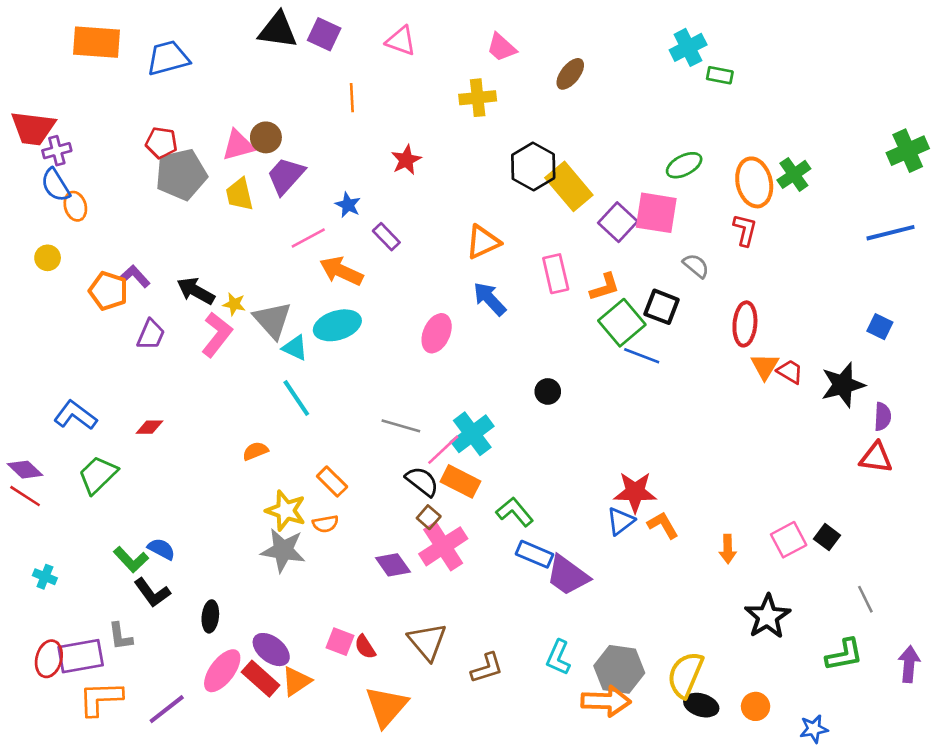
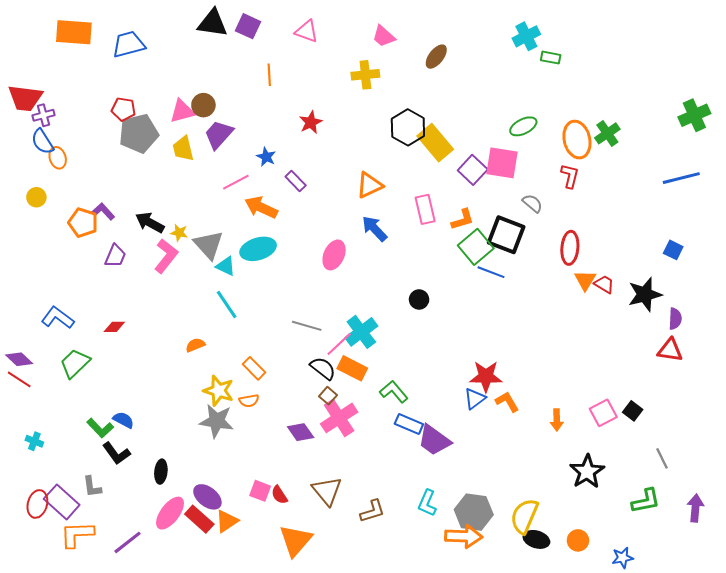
black square: (662, 307) -> (506, 235), size x1.4
purple rectangle: (81, 656) -> (62, 502), turned 52

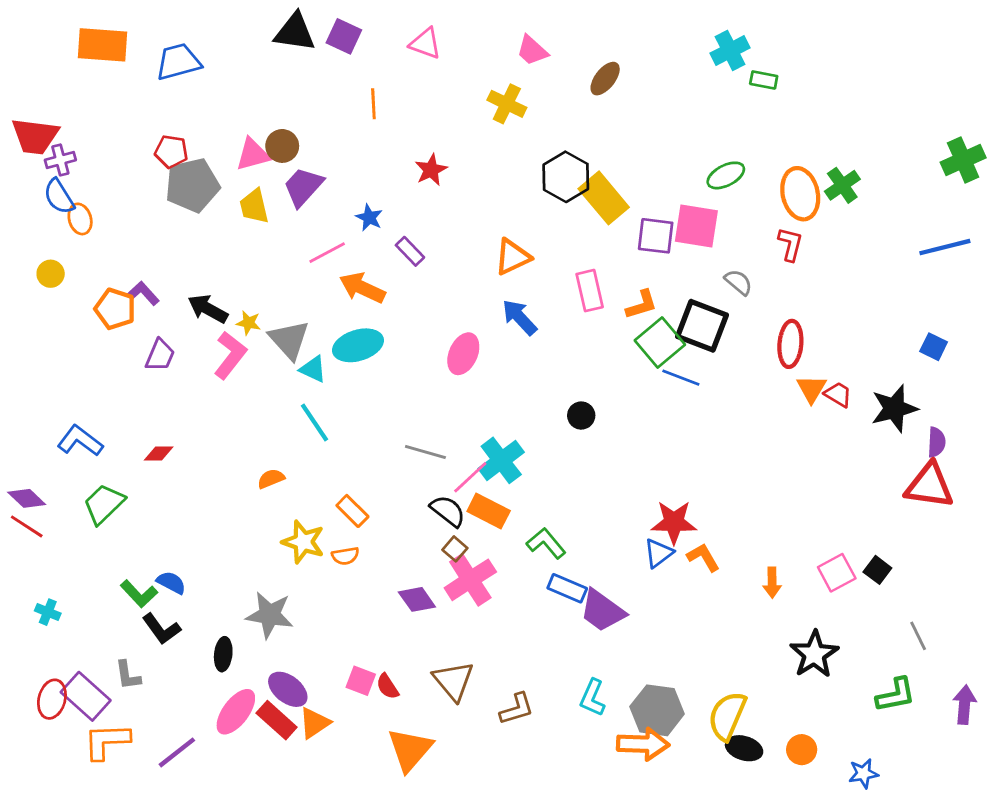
yellow cross: (365, 75) -> (507, 104), turned 32
purple square: (473, 170) -> (656, 236), turned -36
red triangle: (670, 350) -> (929, 486), size x1.4
gray star: (217, 421) -> (270, 615), moved

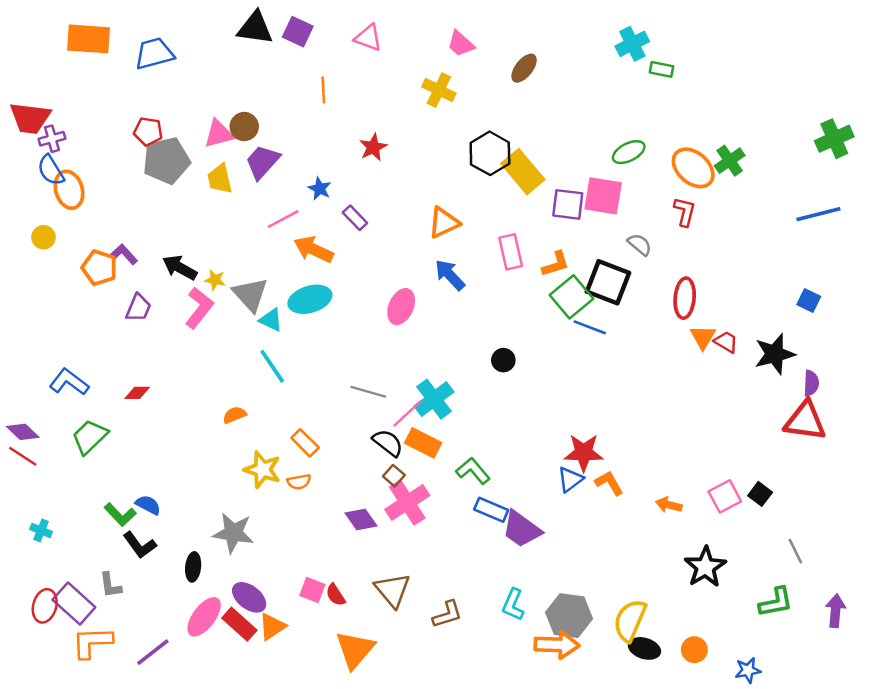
orange ellipse: (800, 194) -> (693, 168), turned -36
orange ellipse: (80, 219) -> (69, 190), size x1.4
orange arrow: (772, 583) -> (669, 505), turned 105

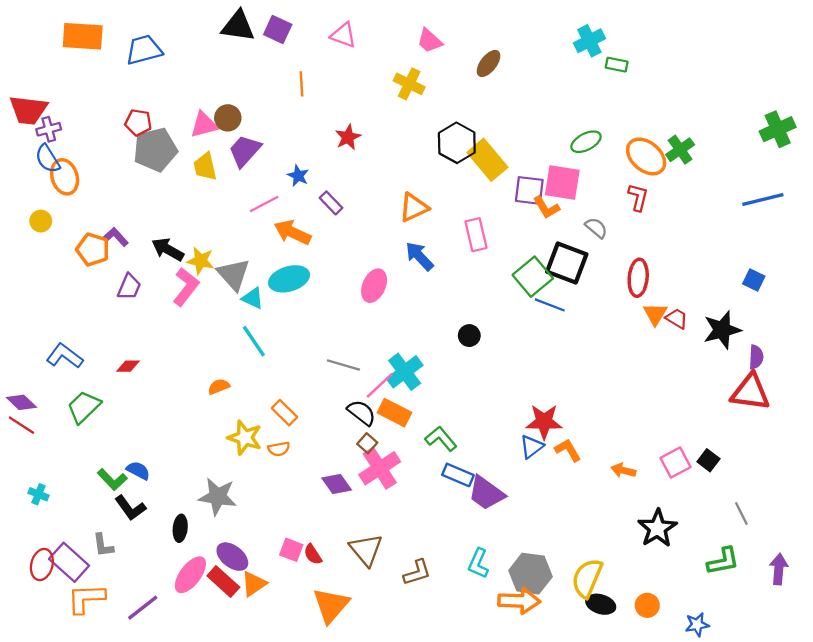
orange L-shape: (556, 264) -> (546, 207), moved, turned 76
yellow star: (215, 280) -> (201, 261), size x1.4

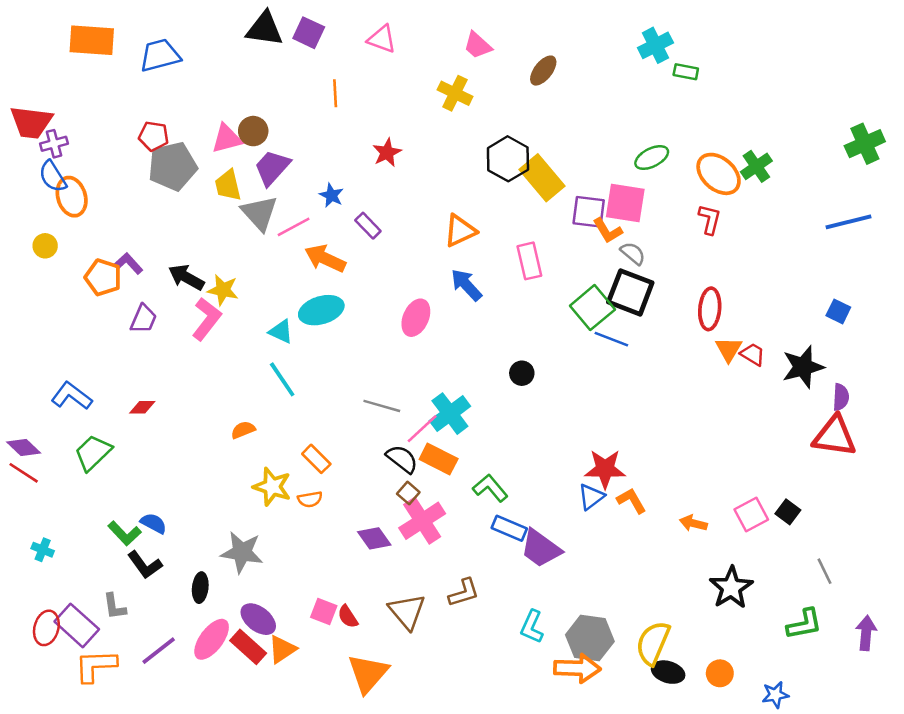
gray semicircle: (596, 228) -> (633, 253), moved
gray triangle: (233, 274) -> (260, 213), moved
brown L-shape: (417, 572) -> (464, 593), moved
purple line: (143, 608) -> (159, 651), moved

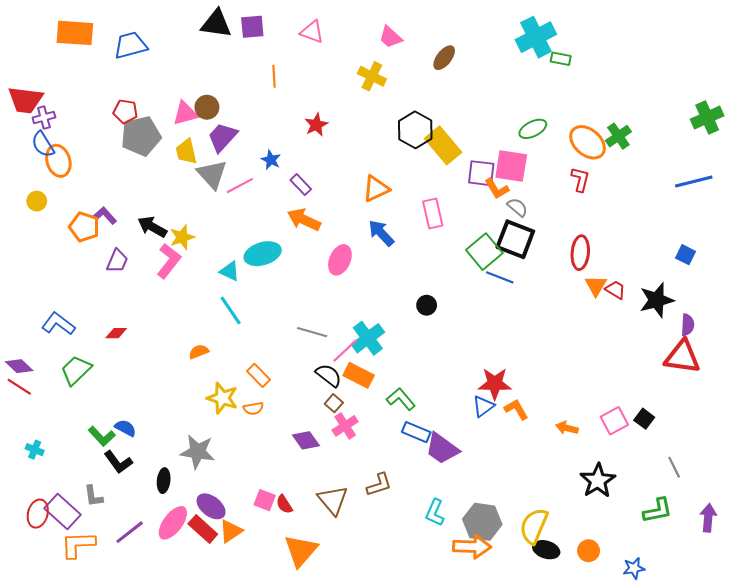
purple square: (309, 33) -> (252, 27), turned -30
cyan cross: (655, 45) -> (536, 37), size x1.4
orange arrow: (325, 258) -> (304, 220), moved
yellow star: (223, 290) -> (182, 237), turned -30
pink cross: (422, 521) -> (345, 426), size x0.7

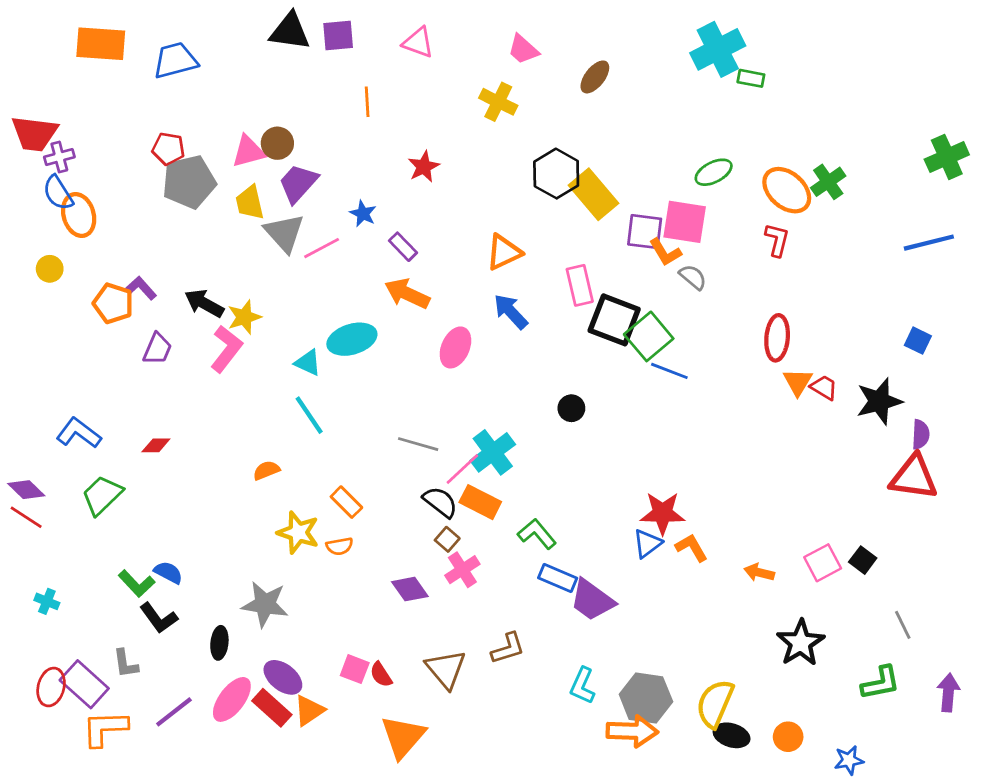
black square: (515, 239) -> (614, 320), moved

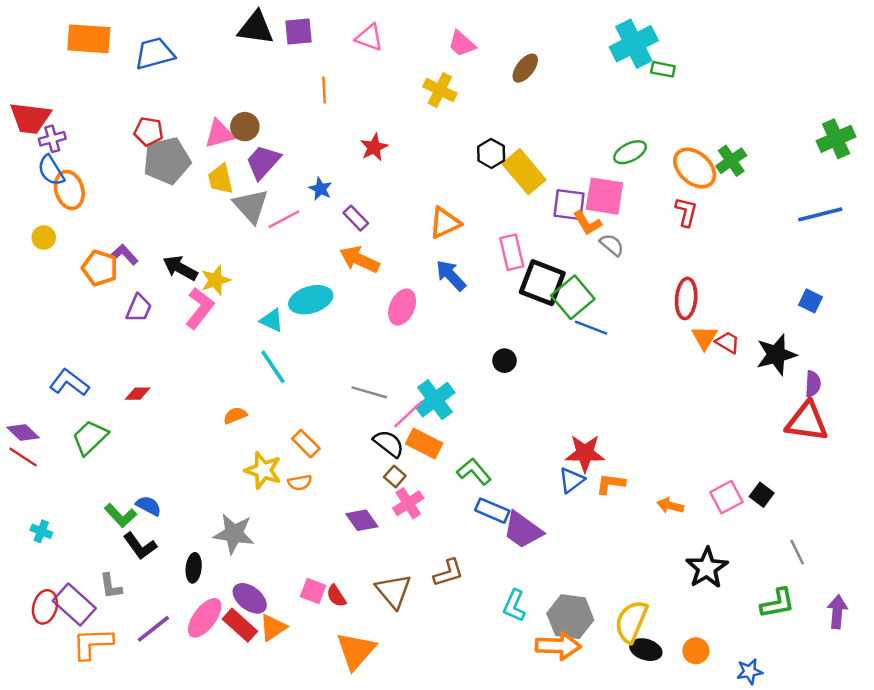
black hexagon: (556, 174) -> (491, 153), size x0.7
orange L-shape: (691, 548) -> (611, 484), turned -52

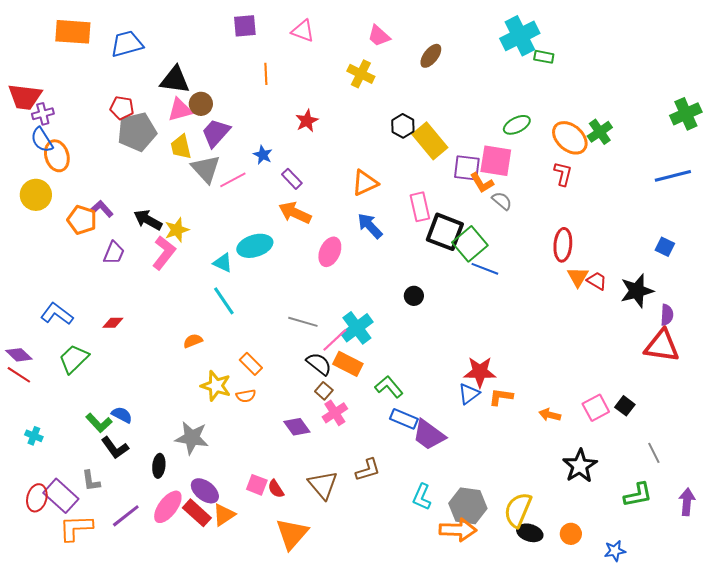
black triangle: (256, 28) -> (175, 80), moved
yellow circle: (44, 238) -> (36, 195), size x1.6

